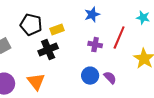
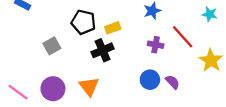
red line: (119, 38) -> (183, 37), turned -65

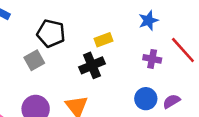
black pentagon: (83, 22) -> (51, 33), moved
purple semicircle: (172, 82) -> (171, 101), turned -77

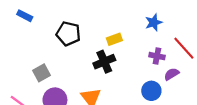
gray square: (34, 60) -> (41, 73), moved
purple semicircle: (171, 101) -> (172, 74), moved

